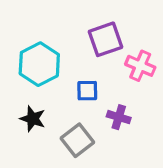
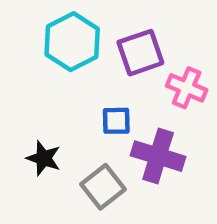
cyan hexagon: (39, 64) -> (72, 42), moved
purple cross: (119, 117) -> (158, 156), size x1.6

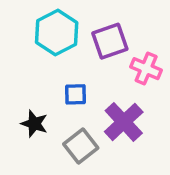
blue square: (116, 121) -> (76, 94), moved
purple cross: (158, 156) -> (124, 122), turned 30

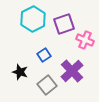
blue square: (76, 94) -> (44, 55), turned -32

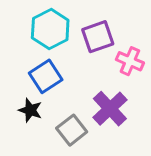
blue square: (44, 55) -> (46, 76), moved, size x1.5

